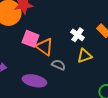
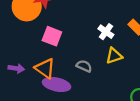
orange triangle: (44, 47) -> (45, 68), moved

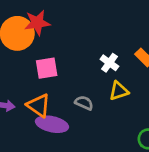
pink square: (52, 36) -> (47, 68), turned -30

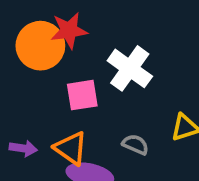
white cross: (109, 63) -> (130, 68), moved, size x1.6

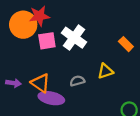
pink square: (82, 95) -> (47, 41), moved
gray semicircle: (135, 145) -> (77, 81), turned -40

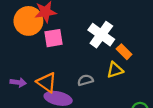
white cross: (74, 38) -> (101, 35), moved
orange rectangle: (126, 44) -> (124, 52), moved

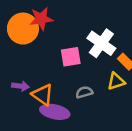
pink square: (53, 38) -> (71, 57), moved
purple arrow: (18, 82) -> (21, 86), moved

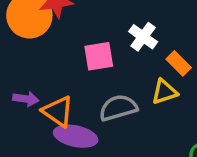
white cross: (101, 43) -> (143, 37), size x0.7
gray semicircle: (84, 92) -> (118, 108), size x1.5

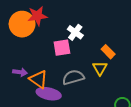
white cross: (143, 37) -> (75, 32), moved
yellow triangle: (164, 92) -> (100, 68), turned -42

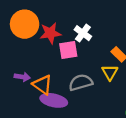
red star: (37, 16) -> (50, 33), moved

